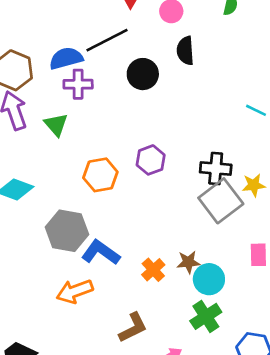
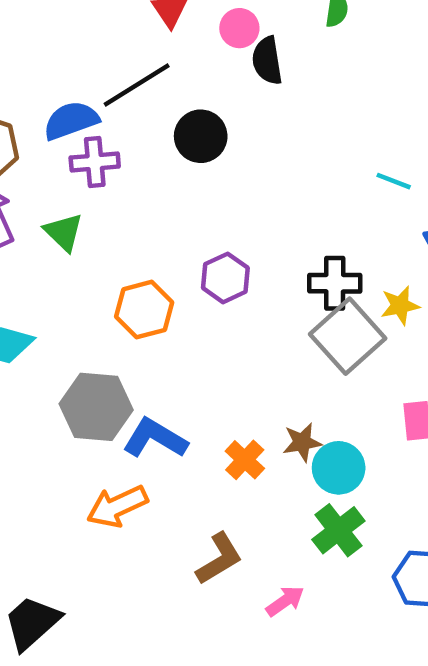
black semicircle: (185, 51) -> (267, 61), moved

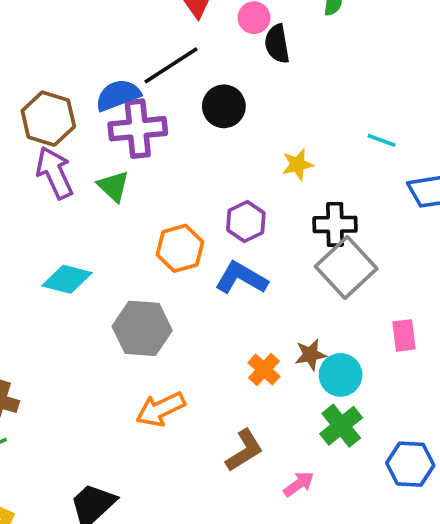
purple cross: (95, 162) -> (138, 129), size x1.4
yellow star: (400, 306) -> (298, 164), moved
blue L-shape: (155, 438) -> (241, 278), moved

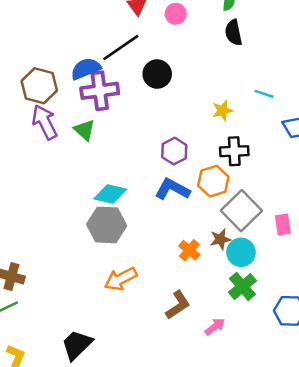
black semicircle: (277, 44) -> (233, 33), moved
yellow star: (298, 164) -> (222, 111), moved
orange hexagon: (180, 248) -> (213, 181), moved
gray square: (346, 267) -> (241, 211), moved
cyan diamond: (67, 279) -> (110, 194), moved

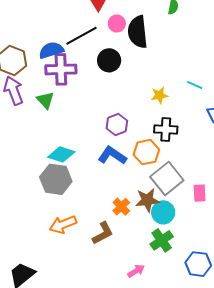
pink circle: (176, 14) -> (117, 23), moved
black semicircle: (233, 33) -> (138, 32), moved, size x1.5
brown star: (220, 239) -> (147, 200), size x1.4
brown L-shape: (178, 305) -> (103, 233), moved

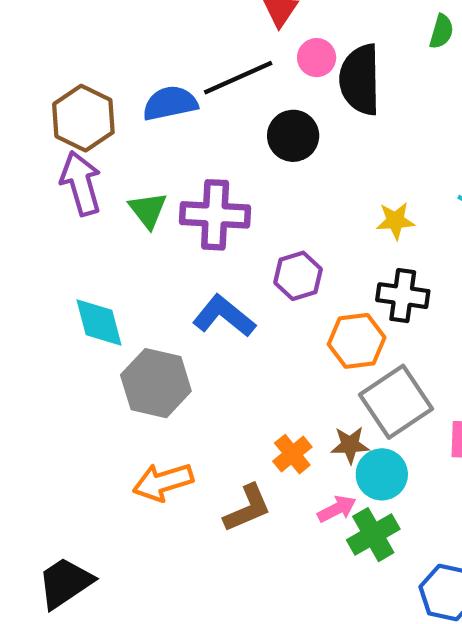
purple cross: (61, 69) -> (215, 215), moved
cyan diamond: (61, 154) -> (99, 323), moved, turned 52
blue L-shape: (112, 155) -> (224, 316), moved
brown star: (147, 200) -> (350, 445), size x0.7
pink arrow: (136, 271) -> (337, 509), moved

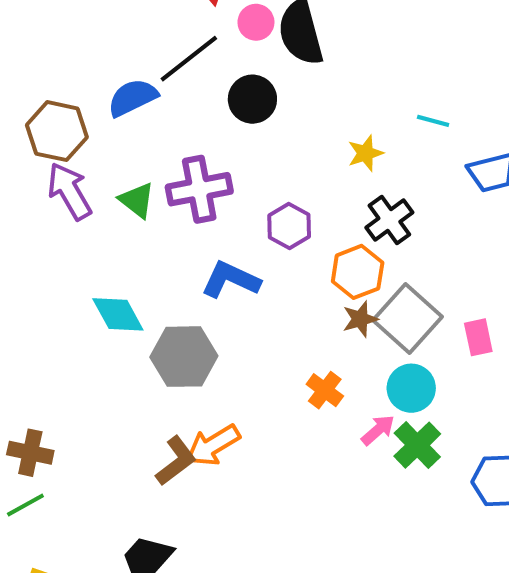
black cross: (403, 296) -> (389, 220), turned -30
brown star: (350, 445) -> (360, 319), moved
brown L-shape: (247, 508) -> (176, 461), moved

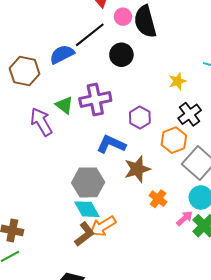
purple arrow: (69, 191) -> (41, 122), moved
cyan diamond: (118, 314) -> (87, 209), moved
brown star: (360, 319) -> (137, 169), moved, size x1.5

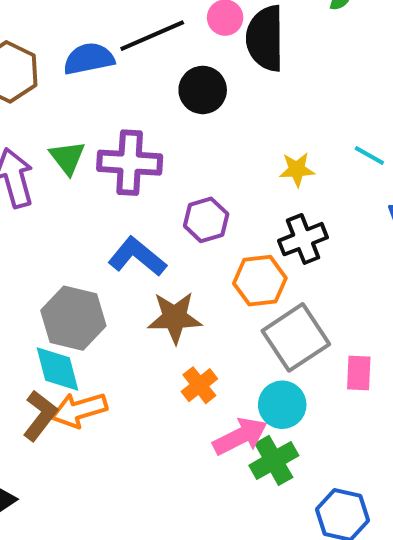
pink arrow: (184, 218) -> (240, 436), size x1.5
brown L-shape: (84, 234) -> (40, 416), turned -30

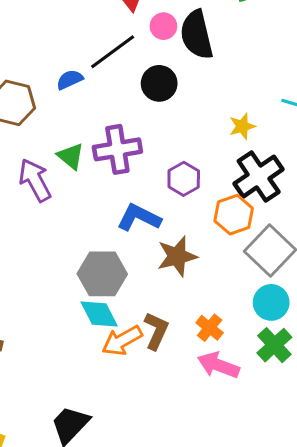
blue semicircle: (89, 59) -> (70, 80), size x0.7
black cross: (303, 239) -> (259, 177), size x1.4
orange cross: (199, 385) -> (210, 328), moved
brown L-shape: (40, 416) -> (156, 331), moved
pink arrow: (240, 436) -> (218, 365), moved, turned -120

